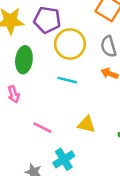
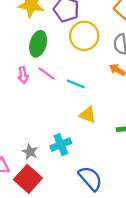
cyan line: (67, 80) -> (76, 84), moved
pink line: (43, 128) -> (47, 74), moved

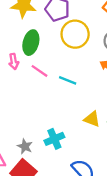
pink arrow: (23, 75) -> (14, 62), moved
yellow triangle: (88, 115) -> (92, 119), moved

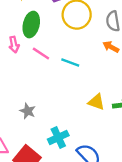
cyan cross: (54, 139) -> (58, 137), moved
gray star: (25, 146) -> (28, 111), moved

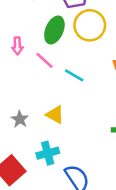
green ellipse: (31, 25) -> (54, 30), moved
yellow triangle: (96, 102) -> (55, 115), moved

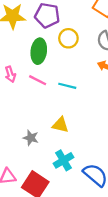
yellow circle: (90, 25) -> (68, 38), size x0.7

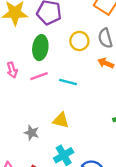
yellow circle: (68, 38) -> (79, 41), moved
pink line: (38, 80) -> (39, 76), turned -48

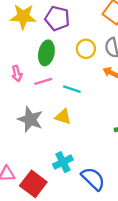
yellow triangle: (61, 120) -> (63, 117), moved
gray star: (32, 133) -> (30, 119), moved, size x1.6

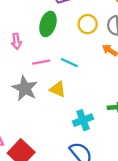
pink line: (43, 81) -> (41, 62), moved
cyan cross: (63, 162) -> (83, 120), moved

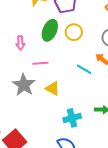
yellow circle: (88, 24) -> (74, 32), moved
cyan line: (69, 63) -> (84, 69), moved

